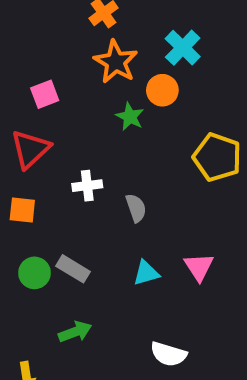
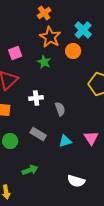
green star: (130, 117) -> (44, 62), moved
gray rectangle: (73, 269) -> (38, 134), moved

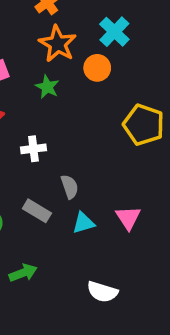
gray semicircle: (60, 109) -> (70, 187), moved

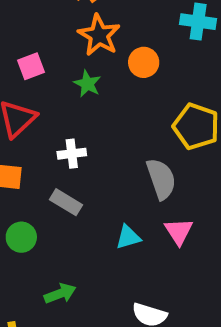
cyan cross: (114, 32) -> (198, 22), moved, turned -36
gray semicircle: (70, 187) -> (161, 179), moved, size x1.5
gray rectangle: (37, 211) -> (66, 202), moved

